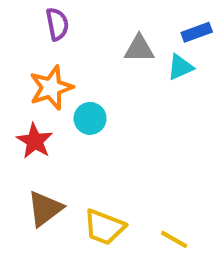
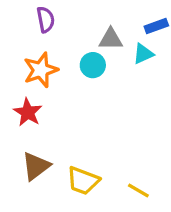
cyan circle: (90, 118) -> (93, 65), moved

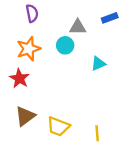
cyan triangle: (143, 54) -> (98, 64), moved
yellow line: (138, 190) -> (97, 133), turned 56

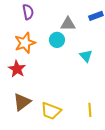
cyan triangle: (98, 64) -> (86, 56), turned -48
yellow line: (97, 133) -> (90, 110), moved

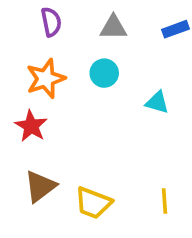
gray triangle: (68, 24) -> (113, 27), moved
cyan triangle: (86, 56) -> (157, 102), turned -32

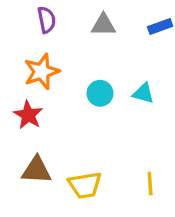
cyan circle: (104, 73) -> (100, 93), moved
brown triangle: (40, 186) -> (37, 170), turned 40
yellow trapezoid: (93, 203) -> (85, 185), turned -30

